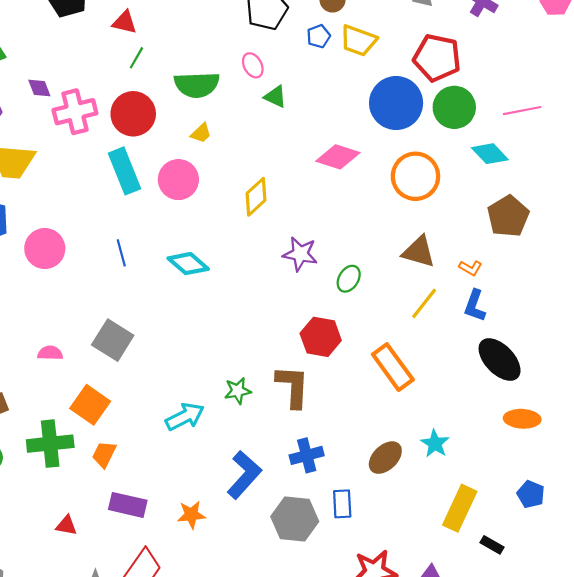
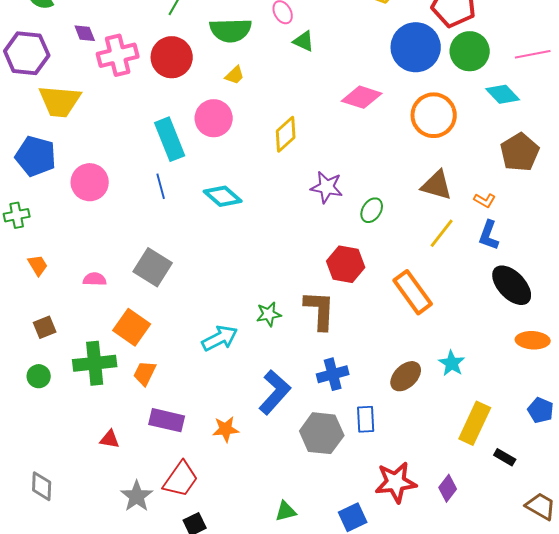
cyan rectangle: (125, 171) -> (170, 139), moved

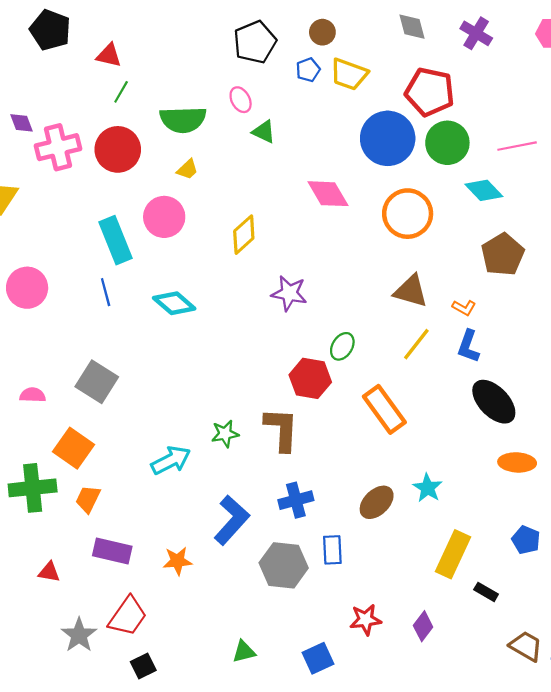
pink diamond: (362, 97) -> (328, 194), turned 42
green ellipse: (372, 210) -> (342, 346), moved
red star: (396, 482) -> (366, 620), size x0.7

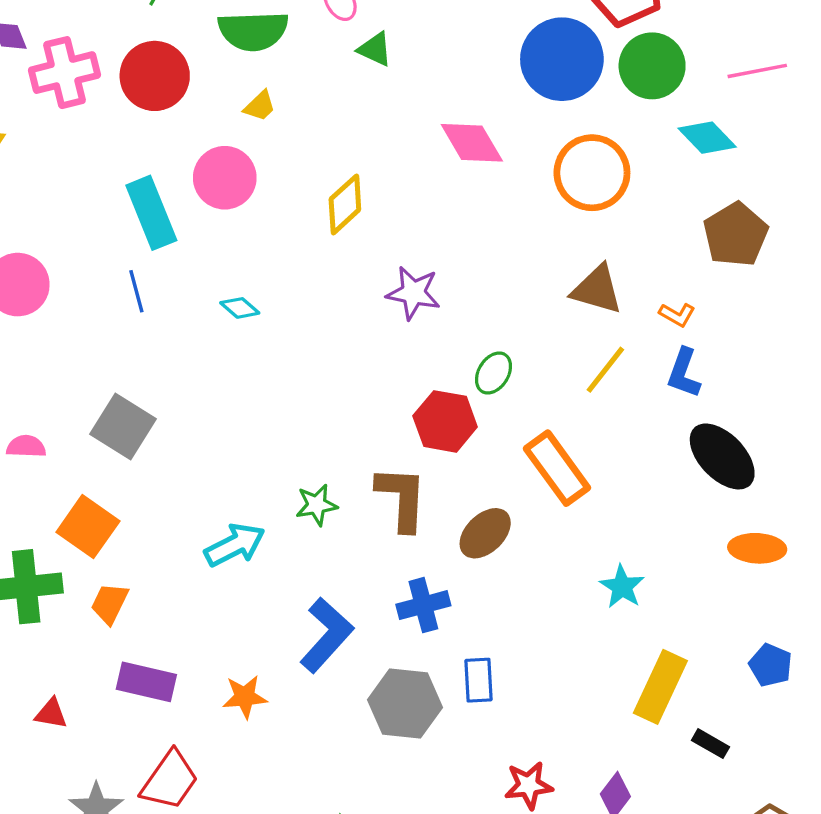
cyan diamond: (174, 303) -> (240, 308), size x0.6
brown ellipse: (377, 502) -> (485, 533), moved

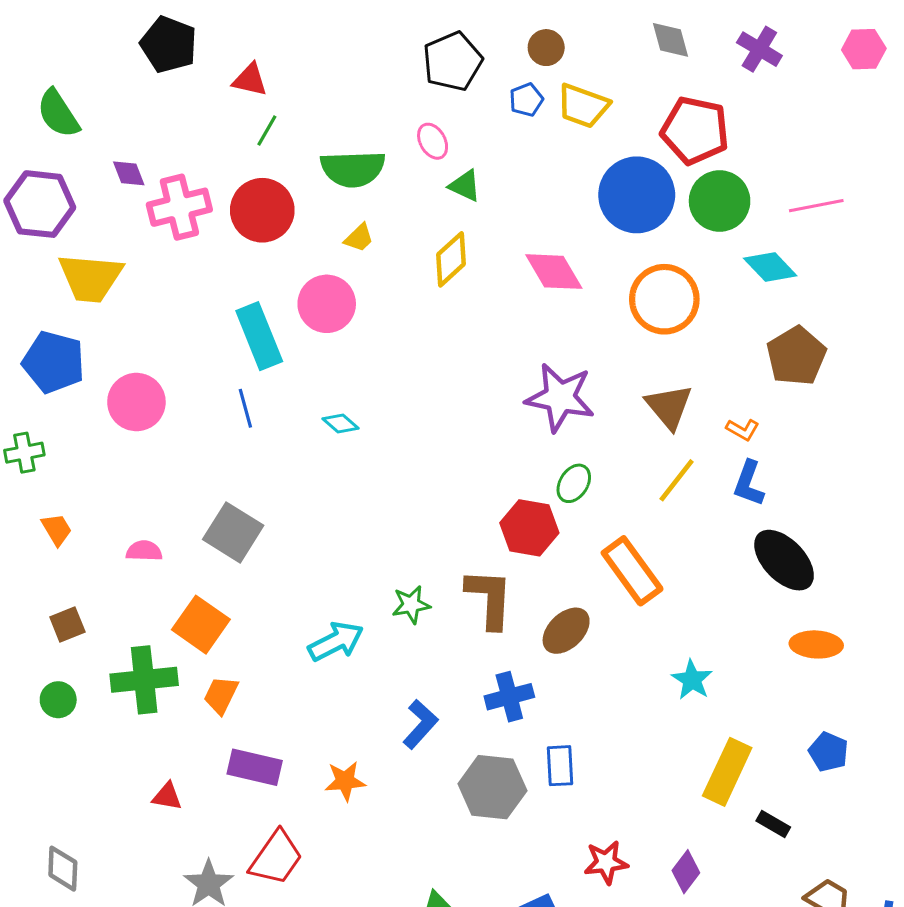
yellow diamond: (345, 204) -> (451, 259), moved
brown triangle: (597, 290) -> (669, 407), turned 34
purple star: (413, 293) -> (560, 397), moved, size x1.4
blue L-shape: (327, 635) -> (420, 724), size x0.7

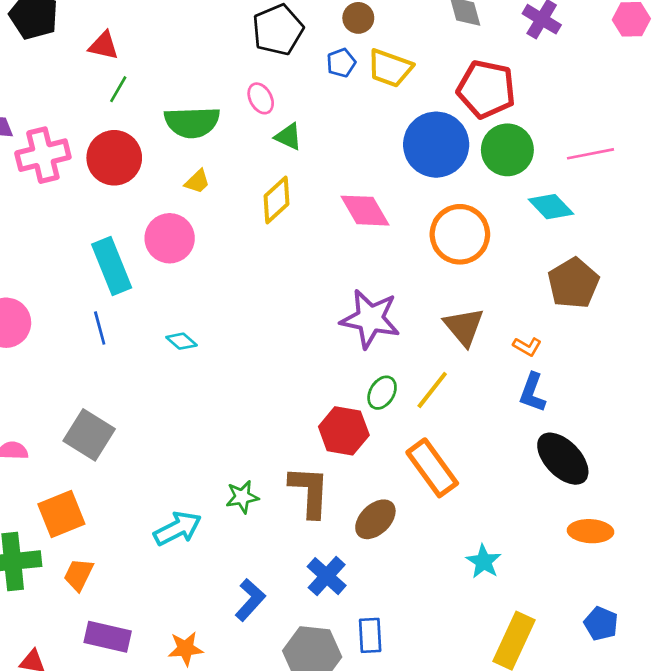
yellow line: (677, 480) -> (432, 390), moved
orange square: (201, 625) -> (61, 514), turned 33
blue cross: (509, 697) -> (327, 576), turned -33

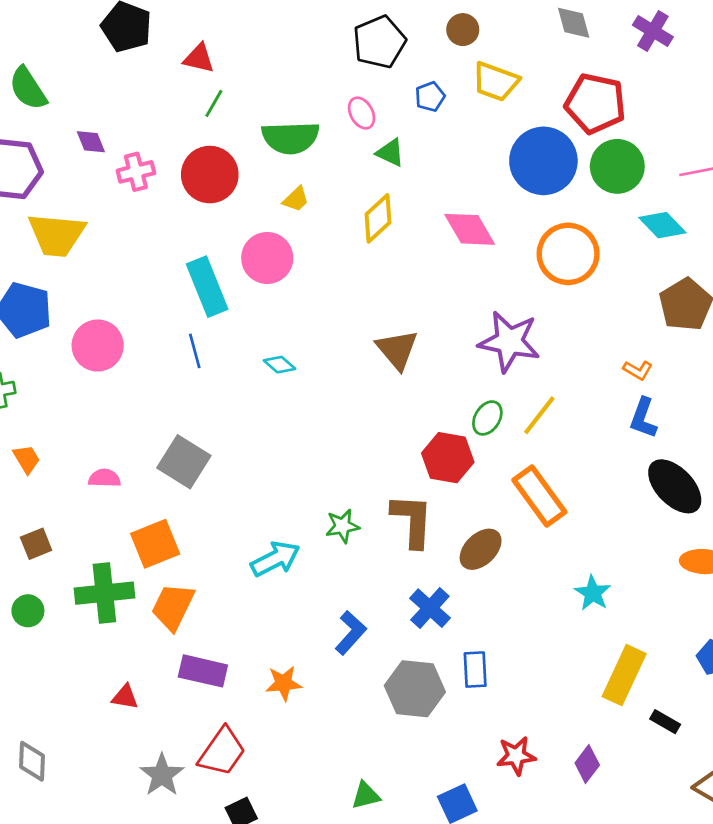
blue pentagon: (341, 63) -> (430, 97), moved
pink cross: (43, 155) -> (136, 172), size x0.7
purple star: (370, 319) -> (509, 341), moved
brown triangle: (464, 327) -> (397, 350), moved
orange trapezoid: (79, 575) -> (173, 607), size x1.4

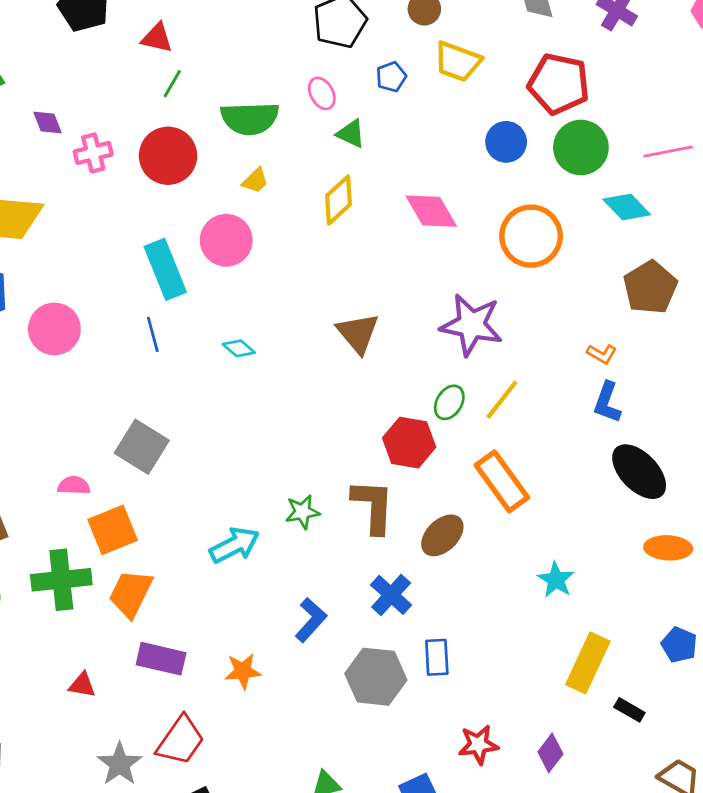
blue circle: (543, 161) -> (506, 142), size x0.6
pink semicircle: (104, 478) -> (74, 486), moved

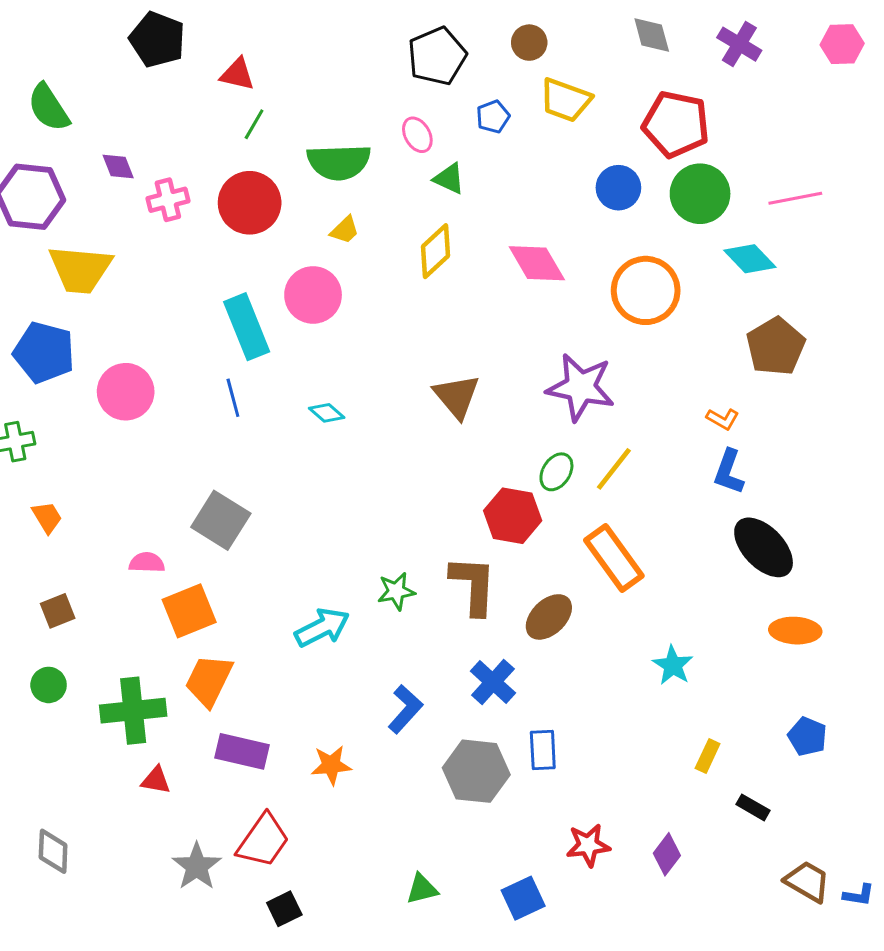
green cross: (61, 580) -> (133, 711), moved
yellow rectangle: (588, 663) -> (708, 756), size x0.5

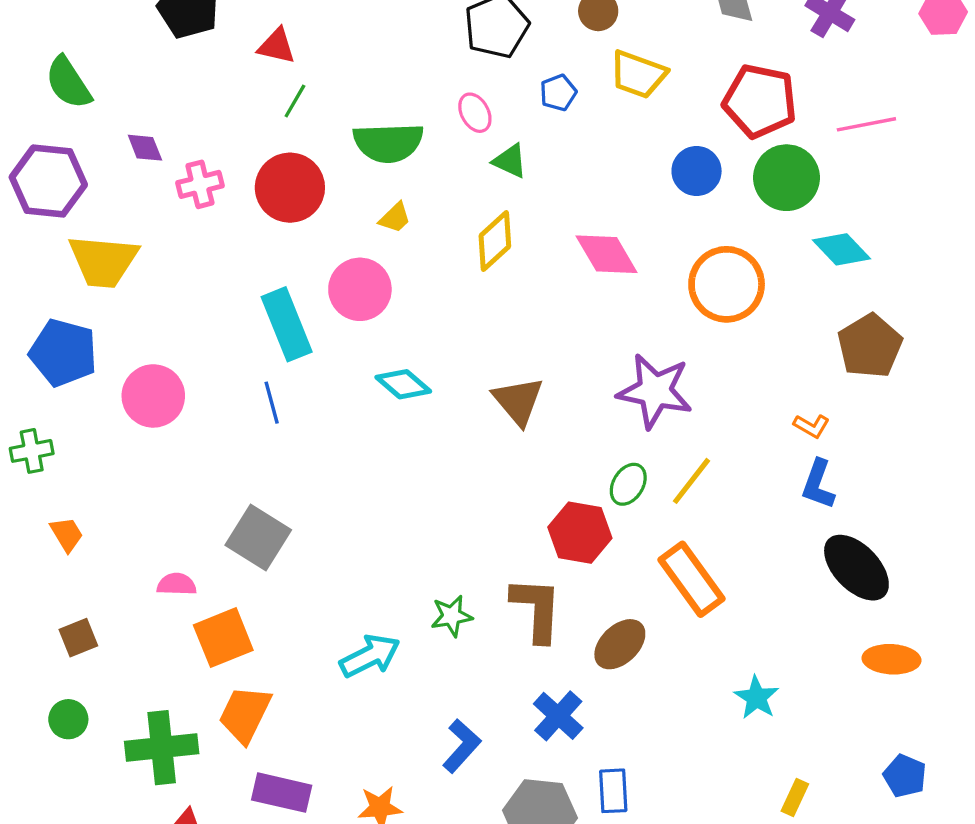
pink line: (795, 198) -> (866, 124), moved
cyan diamond: (327, 413) -> (403, 384), moved, size x1.4

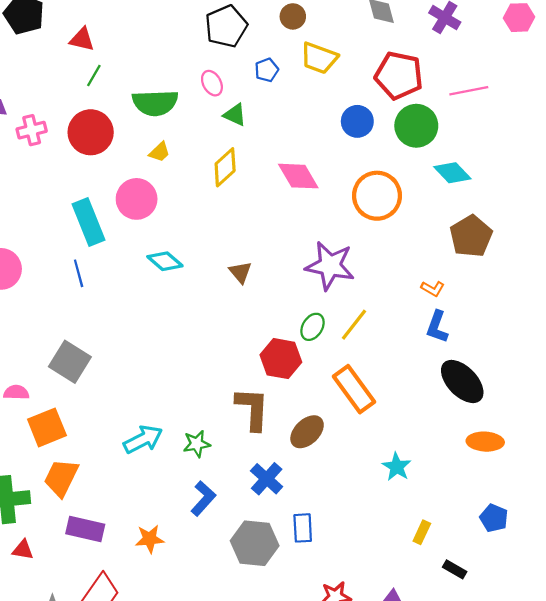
brown triangle: (518, 401) -> (240, 272), size x0.7
green star: (452, 616) -> (197, 444), moved

